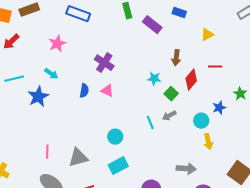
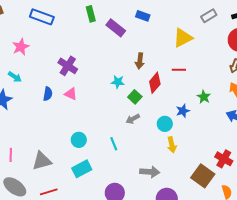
yellow triangle: (207, 35) -> (183, 38), moved, size x1.5
cyan line: (150, 123) -> (114, 144), moved

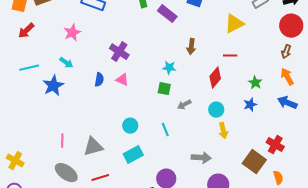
red diamond: (155, 83) -> (215, 78), moved
green square: (135, 97) -> (164, 89), moved, turned -32
blue star: (183, 111) -> (250, 105), moved

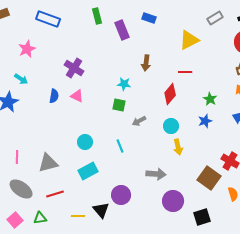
purple rectangle: (167, 14) -> (122, 30), turned 30

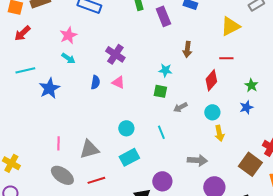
cyan arrow: (21, 79) -> (68, 58), moved

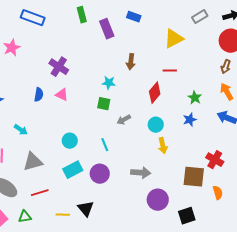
cyan arrow: (68, 58) -> (21, 130), moved
brown square: (250, 164) -> (194, 177), turned -30
purple circle: (162, 181) -> (100, 174), moved

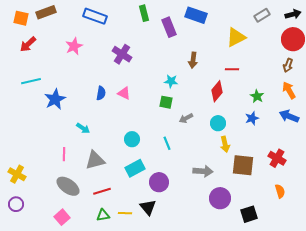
blue rectangle: (134, 17) -> (196, 15), size x1.5
purple cross: (59, 67) -> (122, 54), moved
purple circle: (100, 174) -> (159, 182), moved
brown square: (194, 177) -> (243, 165), moved
green triangle: (25, 217) -> (103, 215), moved

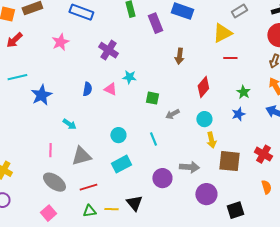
gray rectangle: (262, 15) -> (239, 11), moved
red line: (232, 69) -> (230, 58), moved
cyan star: (171, 81) -> (129, 77), moved
purple circle: (159, 182) -> (162, 178), moved

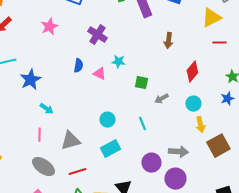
blue semicircle: (87, 89) -> (78, 66), moved
cyan arrow: (69, 124) -> (46, 109), moved
brown square: (229, 161) -> (218, 146), turned -35
purple circle: (206, 194) -> (175, 179), moved

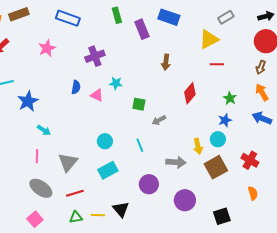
purple cross: (97, 35) -> (95, 56), turned 36
cyan circle: (193, 104) -> (218, 139), moved
gray triangle: (70, 141) -> (68, 162), turned -35
gray arrow: (178, 152) -> (176, 162), moved
purple circle: (175, 179) -> (185, 200), moved

